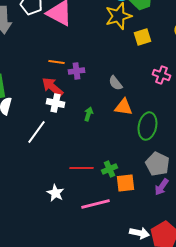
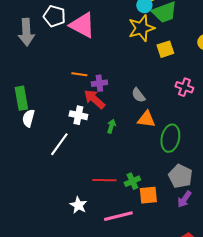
red arrow: (52, 87) -> (94, 99), moved

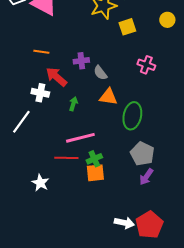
purple cross: (99, 83) -> (81, 61), moved
orange square: (148, 195) -> (95, 173), moved
pink line: (118, 216) -> (80, 138), moved

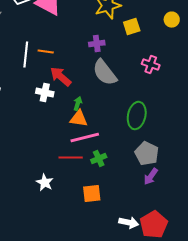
purple cross: (81, 61) -> (97, 44), moved
gray semicircle: (100, 73) -> (105, 73), size x1.8
orange triangle: (108, 97) -> (79, 119), moved
white line: (21, 122) -> (26, 55), moved, turned -30
orange square: (95, 173) -> (92, 194), moved

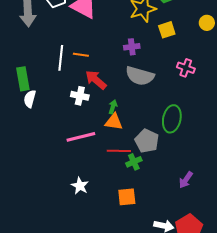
gray semicircle: (105, 73) -> (140, 76), turned -36
pink line: (85, 138) -> (81, 137), moved
gray pentagon: (147, 154) -> (147, 141), moved
red line: (71, 158) -> (119, 151), moved

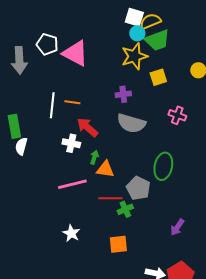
green arrow: (113, 107) -> (94, 157), moved

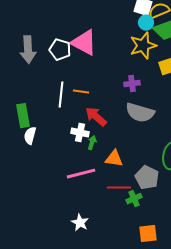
white pentagon: (47, 44) -> (60, 50), moved
green arrow: (94, 157) -> (92, 143), moved
orange square: (118, 244) -> (148, 234), moved

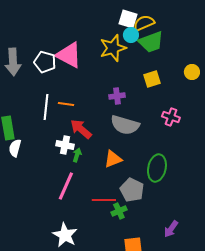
yellow star: (143, 46) -> (113, 48), moved
orange triangle: (114, 159) -> (113, 159), moved, turned -30
pink line: (81, 174) -> (66, 186), turned -52
white star: (80, 223) -> (65, 235), size x1.4

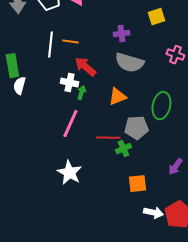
gray pentagon: (132, 190) -> (136, 128), turned -30

